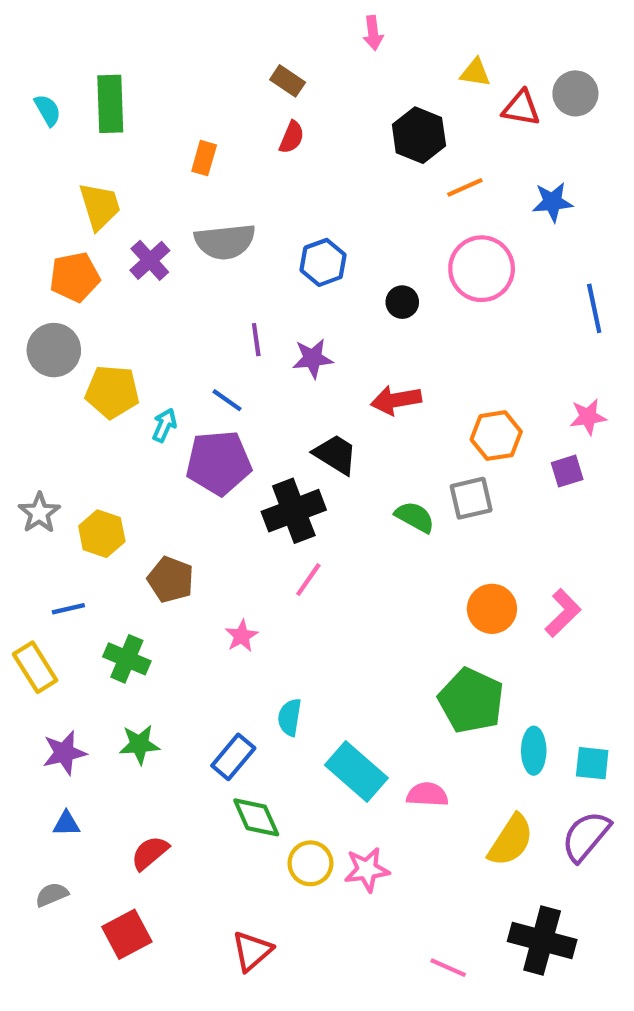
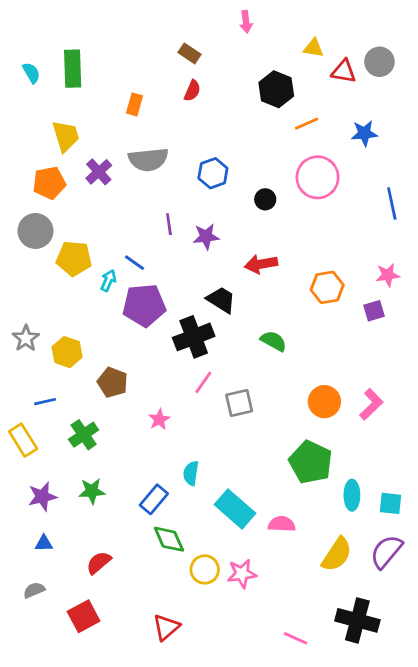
blue line: (227, 400) -> (135, 263), moved
gray square: (471, 498) -> (239, 403), moved
green cross: (127, 659) -> (84, 435), turned 32

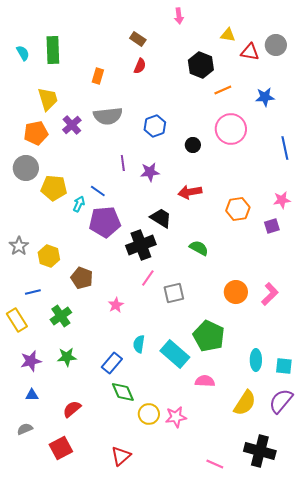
green pentagon: (311, 462) -> (209, 336), moved
cyan rectangle: (235, 509) -> (175, 354), moved

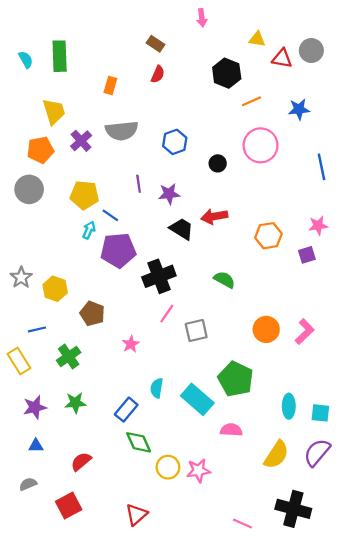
yellow pentagon: (54, 188) -> (84, 195), moved
black trapezoid: (161, 218) -> (182, 229), moved

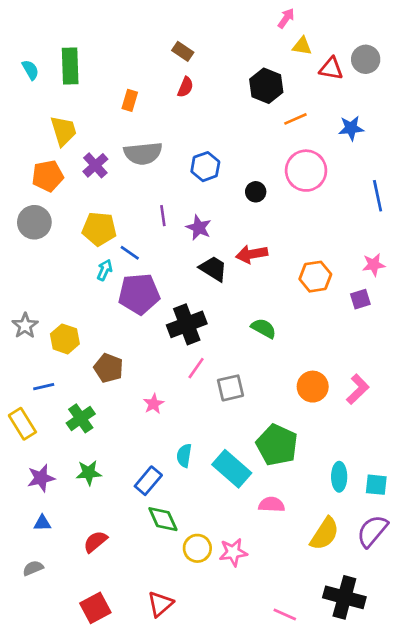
pink arrow: (202, 18) -> (286, 18), moved, turned -138
purple star: (169, 194) -> (199, 228), turned 30
red square: (69, 506) -> (95, 608), moved

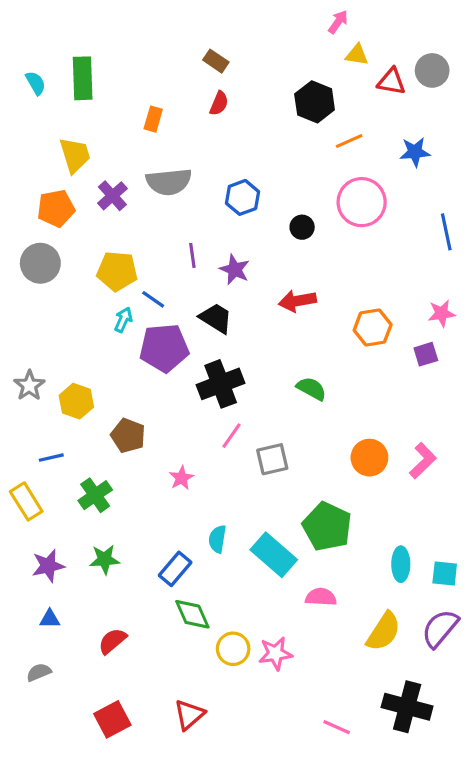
black trapezoid: (213, 269) -> (216, 318), moved

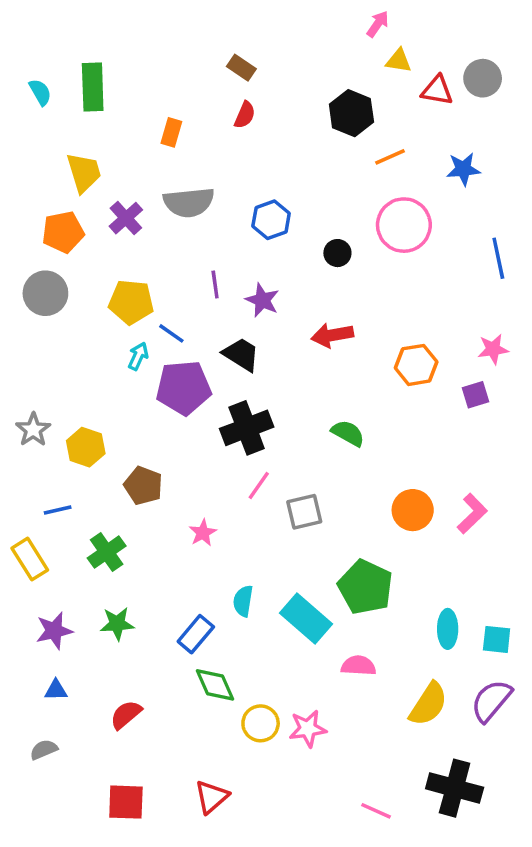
red square: (112, 719) -> (126, 802), turned 30

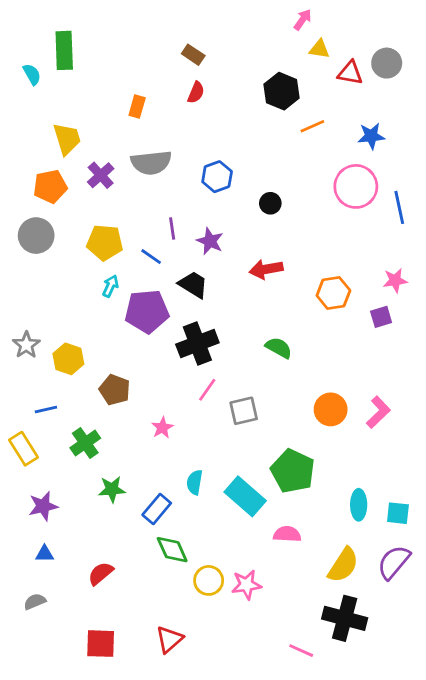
green rectangle: (93, 87) -> (64, 50), moved
pink circle: (404, 225) -> (356, 186), moved
blue line: (171, 333) -> (151, 257), moved
green star: (117, 624) -> (112, 489), moved
black cross: (455, 788) -> (345, 618), moved

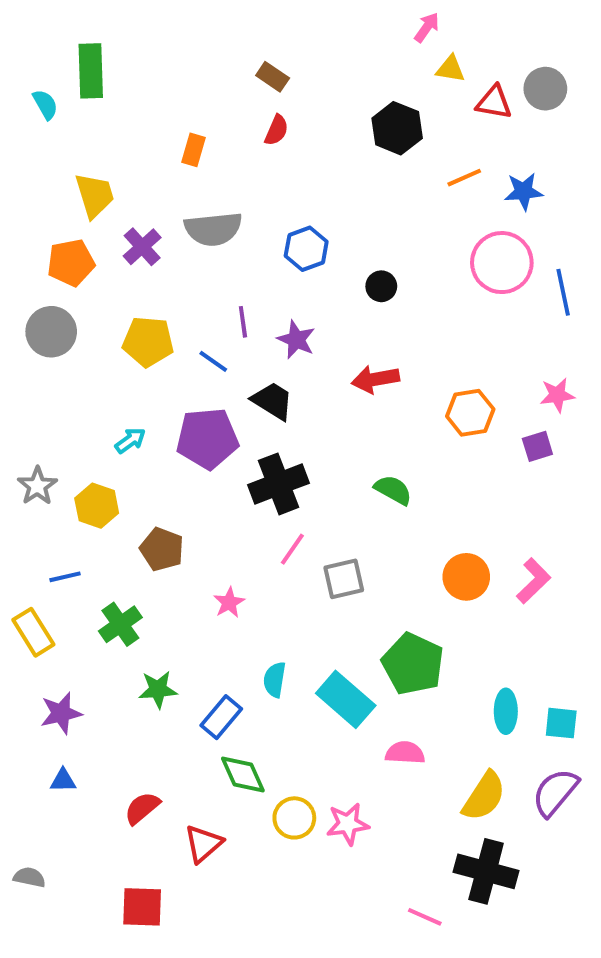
orange line: (312, 126) -> (464, 178), moved
cyan arrow: (110, 286) -> (130, 440), moved, turned 30
gray semicircle: (35, 602) -> (29, 877), moved, turned 35
red triangle: (169, 639) -> (203, 844), moved

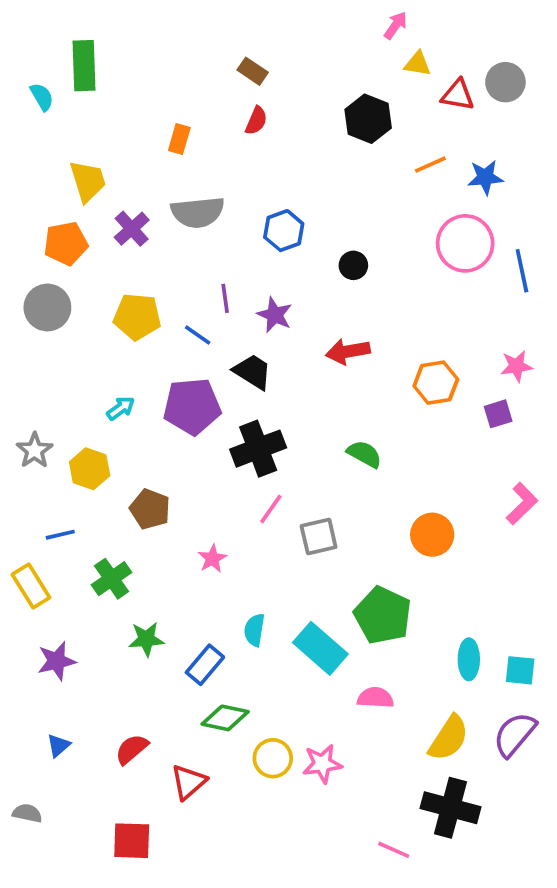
pink L-shape: (533, 581) -> (522, 504), moved
green diamond: (243, 775) -> (225, 718), turned -54
blue triangle: (63, 780) -> (58, 745), moved, turned -40

